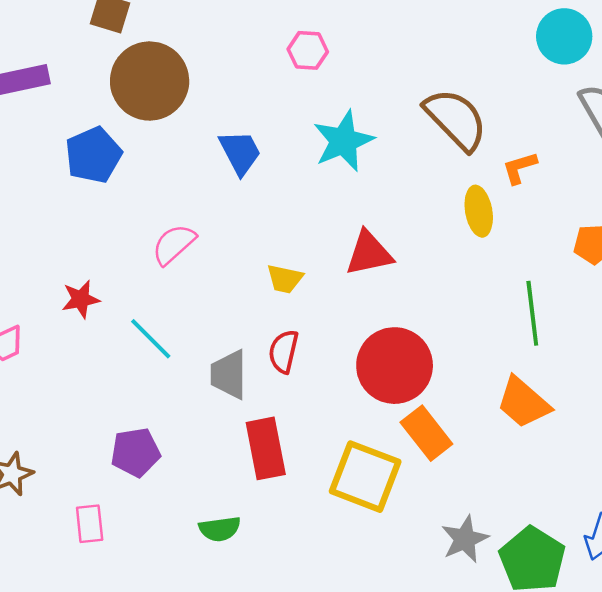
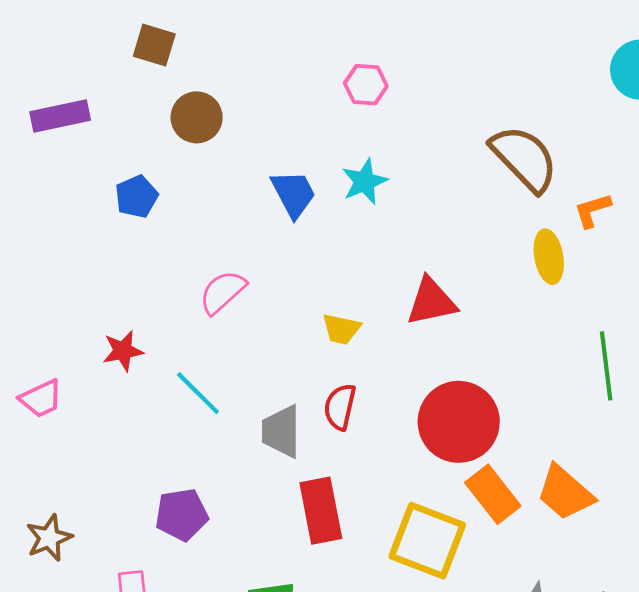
brown circle: (150, 81) -> (197, 117), size x0.6
cyan star: (343, 141) -> (364, 182), moved, size x0.7
blue pentagon: (93, 155) -> (137, 197), size x0.7
orange trapezoid: (523, 403) -> (565, 493), moved

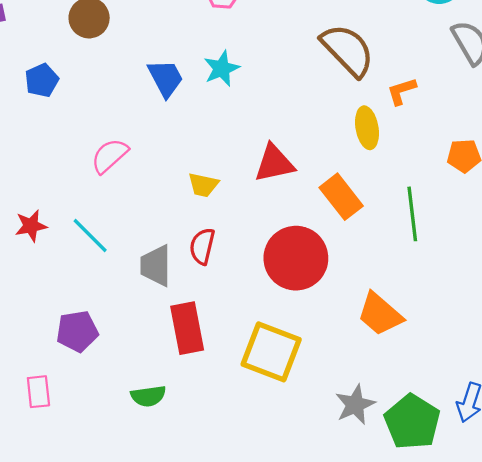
red star: (123, 351) -> (31, 226), moved
orange rectangle: (493, 494) -> (341, 197), moved

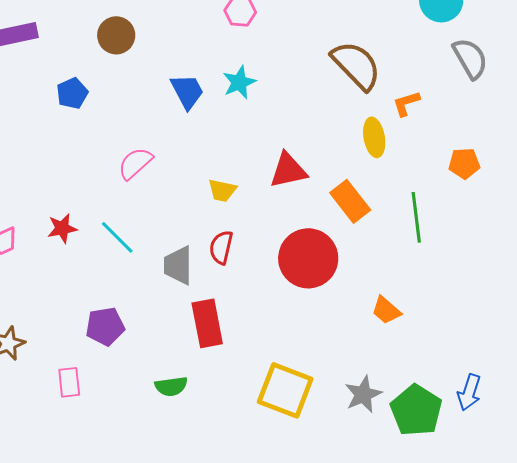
orange trapezoid: (380, 314) -> (386, 310), size x0.7
yellow square: (271, 352) -> (285, 390), moved

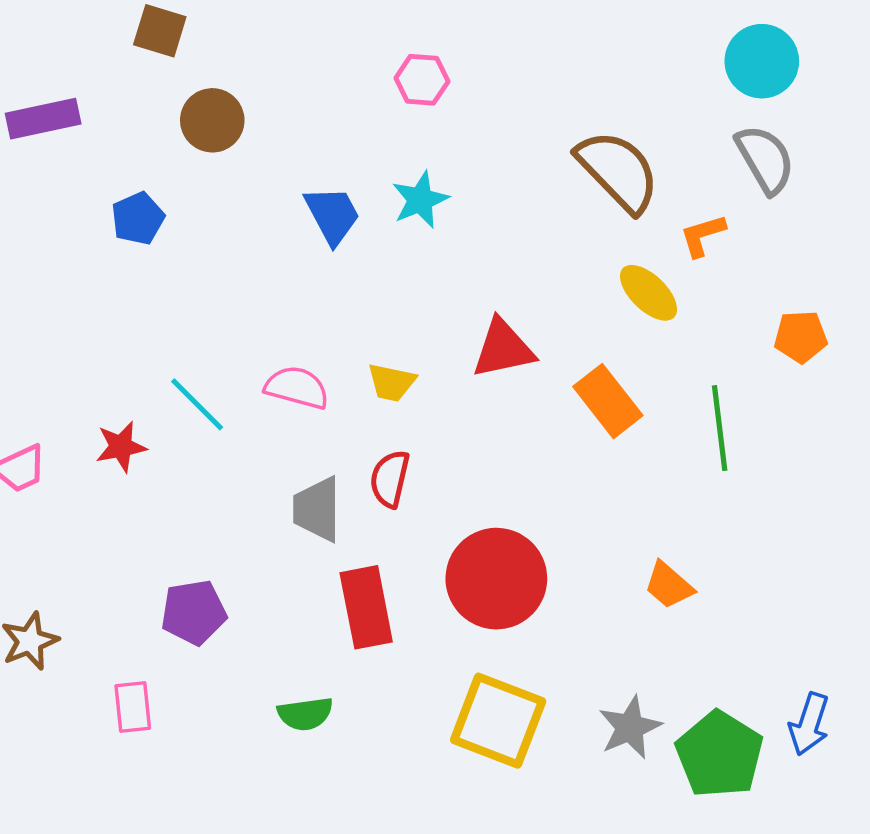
gray semicircle: (470, 58) -> (765, 159), moved
yellow ellipse: (374, 137) -> (649, 293), turned -36
pink semicircle: (135, 163) -> (297, 387), moved, turned 57
cyan line: (117, 237) -> (197, 404), moved
red circle: (308, 258) -> (496, 579), moved

